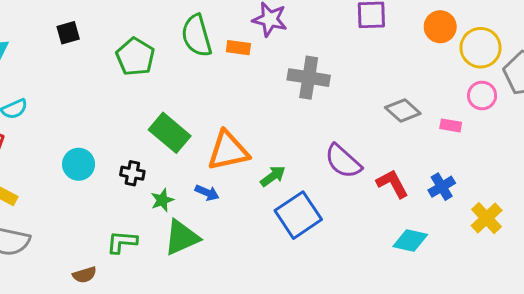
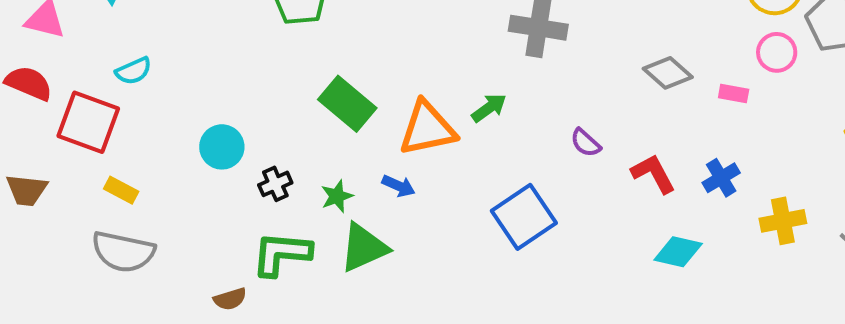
purple semicircle: (343, 161) -> (586, 143), size x0.6
black cross: (132, 173) -> (275, 184), moved, turned -35
green arrow: (273, 176) -> (489, 108), moved
yellow cross: (487, 218) -> (783, 221), turned 32
green L-shape: (122, 242) -> (281, 254), size x1.4

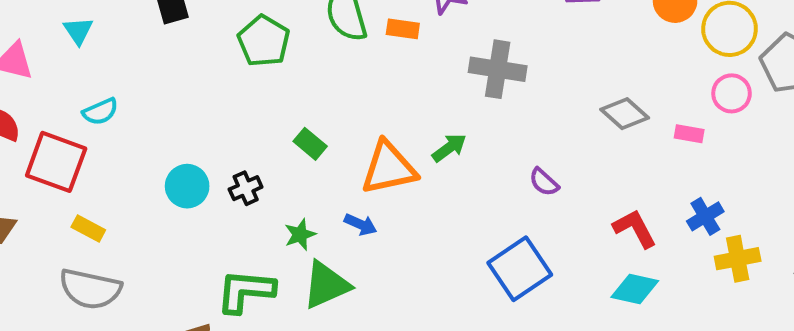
green rectangle: (347, 104) -> (310, 144), size x0.6
red L-shape: (653, 174) -> (635, 228), moved
blue cross: (721, 178) -> (705, 216), moved
black cross: (275, 184) -> (246, 188), moved
blue square: (524, 217) -> (520, 269), moved

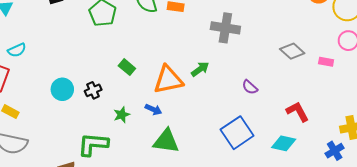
blue cross: (705, 216) -> (335, 151), moved
green triangle: (326, 285) -> (166, 141), moved, turned 32
cyan diamond: (635, 289) -> (284, 143), moved

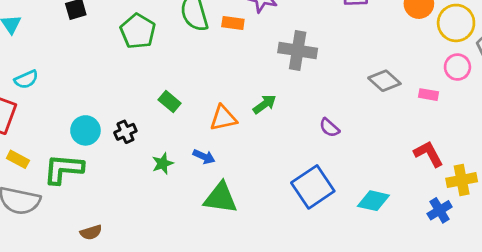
orange triangle: (168, 80) -> (223, 118), size x0.7
red L-shape: (297, 112) -> (429, 154), moved
green L-shape: (93, 144) -> (63, 169), moved

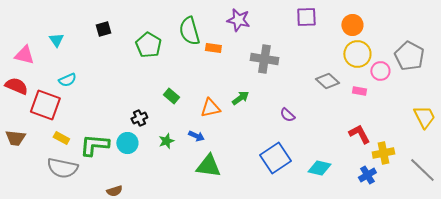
orange rectangle: (233, 23) -> (213, 48), moved
yellow circle: (456, 23) -> (357, 54), moved
cyan circle: (85, 130) -> (127, 143), moved

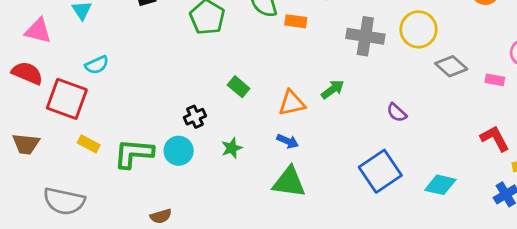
yellow circle: (357, 54) -> (418, 29), moved
blue arrow: (196, 136) -> (288, 141), moved
gray semicircle: (62, 168) -> (64, 201), moved

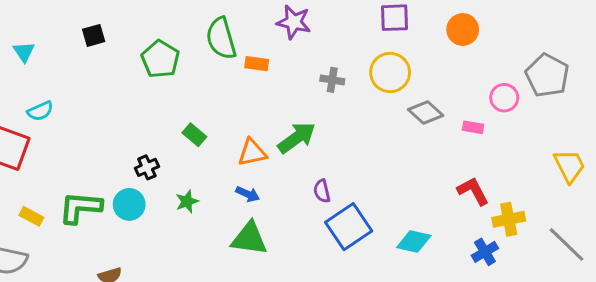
gray cross: (365, 36) -> (332, 80), size x0.6
green arrow: (333, 89) -> (297, 138), size x1.5
purple semicircle: (397, 113) -> (322, 191), moved, turned 35
yellow rectangle: (89, 144) -> (31, 216), moved

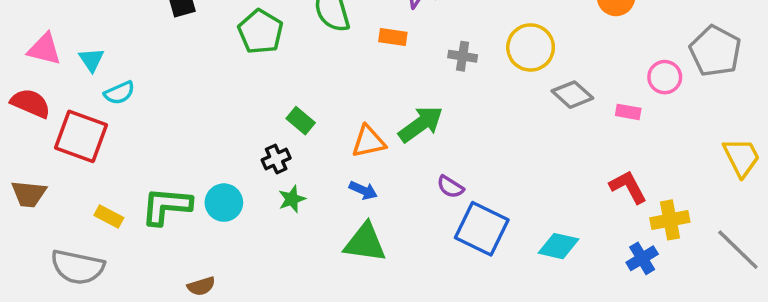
cyan triangle: (24, 52) -> (91, 60), moved
orange rectangle: (257, 64) -> (393, 37), moved
black cross: (147, 167) -> (276, 159), moved
purple semicircle: (322, 191) -> (450, 187), turned -45
blue square: (349, 227) -> (482, 229), turned -30

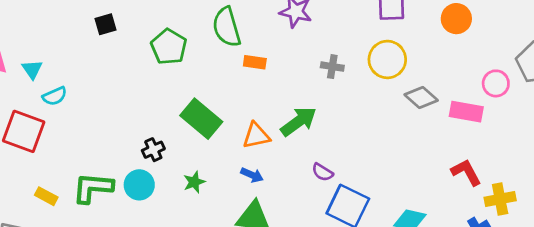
orange rectangle: (393, 37) -> (255, 62), moved
pink rectangle: (628, 112) -> (466, 112), size x1.6
green rectangle: (301, 121) -> (201, 119), size x1.8
black cross: (276, 159) -> (153, 150), moved

